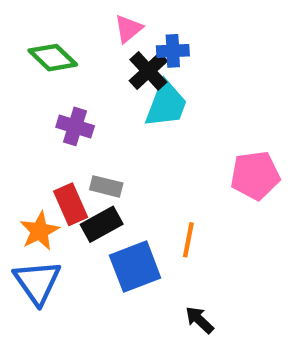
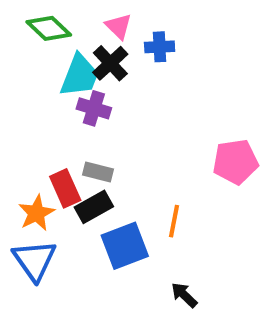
pink triangle: (128, 29) -> (119, 26), turned -36
green diamond: (53, 58) -> (49, 28), moved
black cross: (148, 71) -> (110, 63), moved
cyan trapezoid: (166, 104) -> (80, 76), moved
purple cross: (75, 126) -> (94, 108), moved

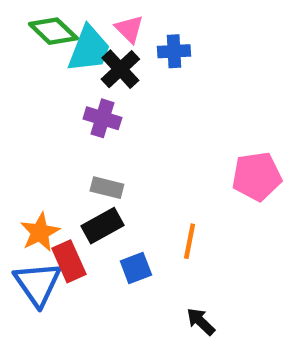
cyan trapezoid: (80, 76) -> (89, 49), moved
red rectangle: (65, 188) -> (69, 261), moved
blue square: (125, 246) -> (136, 268), size x0.6

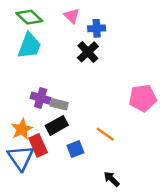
cyan trapezoid: (89, 49) -> (29, 46), moved
black cross: (120, 69) -> (88, 52), moved
purple cross: (102, 118) -> (41, 98), moved
orange line: (190, 241) -> (105, 134), turned -66

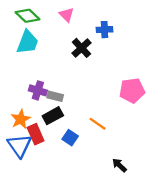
blue cross: (97, 28) -> (105, 30), moved
blue square: (75, 149) -> (70, 138), turned -35
black arrow: (112, 179) -> (119, 165), moved

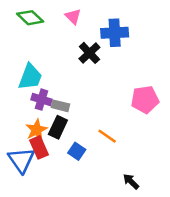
blue cross: (105, 30) -> (115, 33), size x1.5
cyan trapezoid: (28, 42) -> (30, 77), moved
black rectangle: (53, 116) -> (58, 127), turned -36
orange star: (21, 119) -> (36, 130), moved

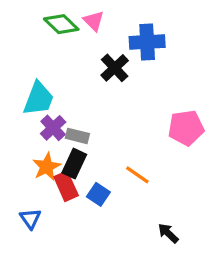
green diamond: (30, 18) -> (61, 24), moved
purple cross: (42, 100) -> (53, 128), turned 30
red rectangle: (39, 147) -> (66, 186), moved
blue triangle: (21, 160) -> (30, 219), moved, size x0.6

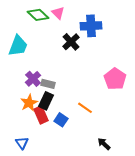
cyan trapezoid: (38, 99) -> (18, 46), moved
pink pentagon: (186, 128) -> (115, 79), turned -30
blue triangle: (30, 219) -> (22, 143), moved

